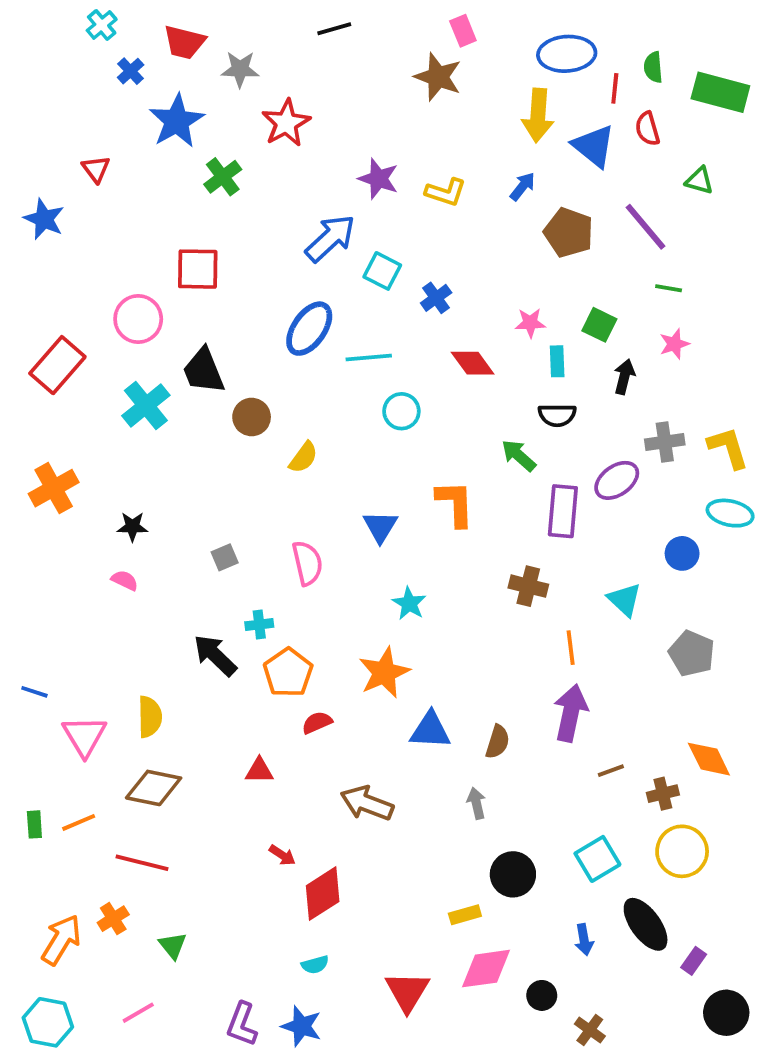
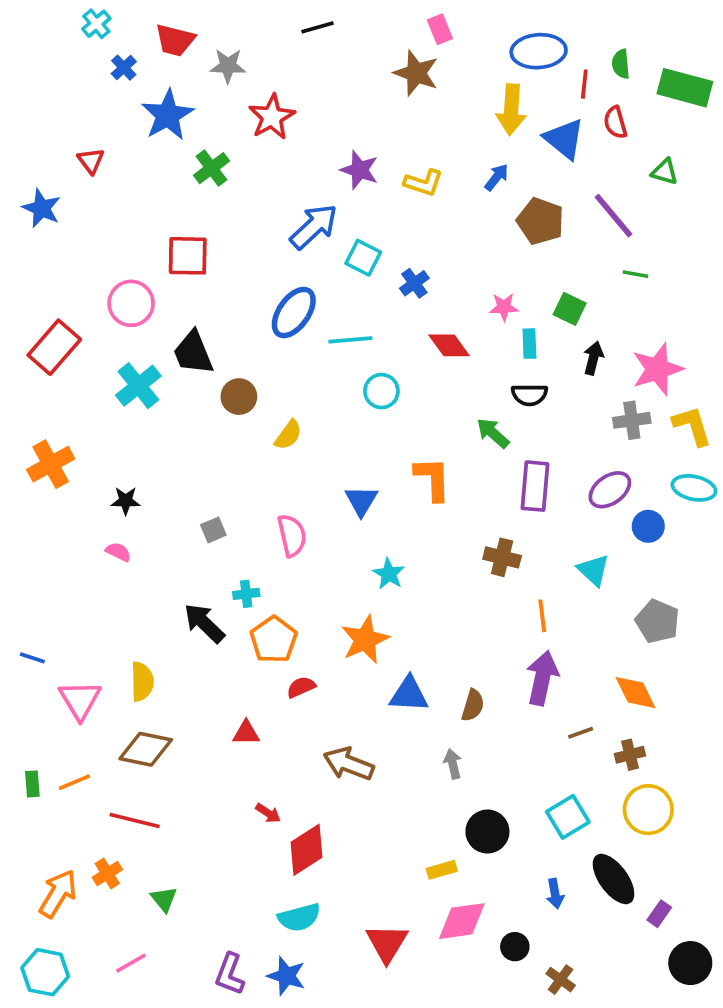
pink star: (674, 344) -> (657, 369), moved, size x1.8
purple ellipse: (617, 480) -> (610, 490), moved
orange diamond: (709, 759) -> (635, 693), moved
cyan semicircle: (315, 965) -> (299, 917), size x1.6

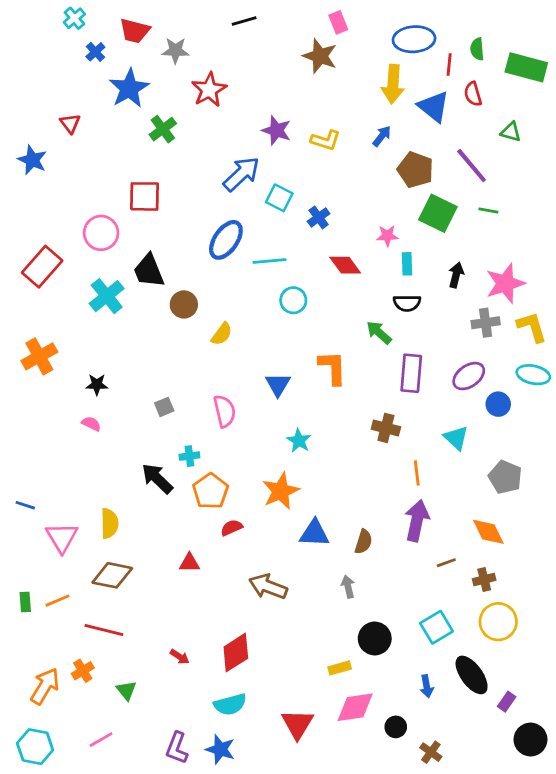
green square: (570, 309) -> (438, 213), moved, size x1.5
red arrow: (268, 813) -> (180, 657), moved

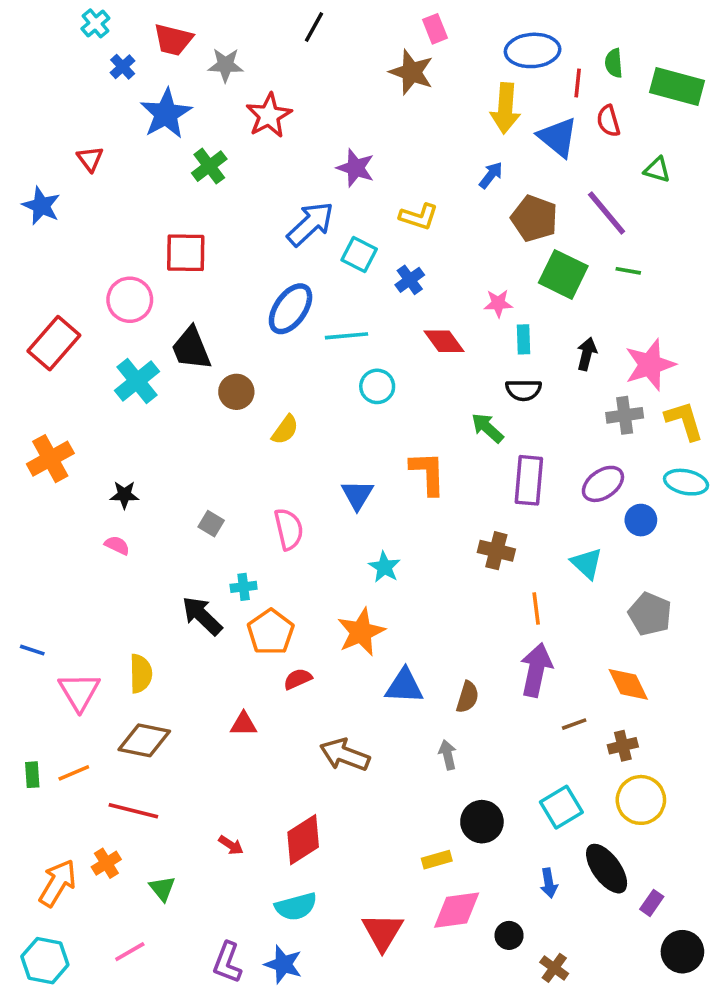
black line: (244, 21) -> (314, 27), turned -45
yellow L-shape: (326, 140) -> (419, 217), moved
gray square: (164, 407) -> (211, 524), turned -36

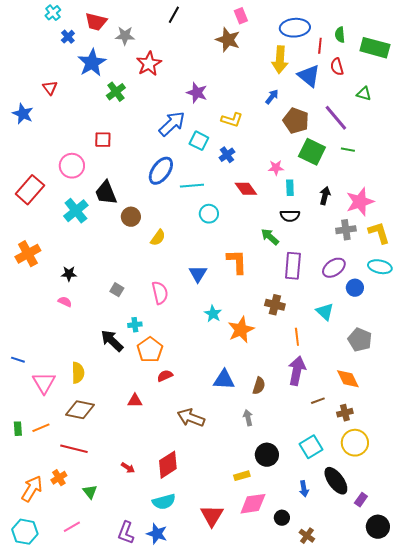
red square: (186, 253) -> (103, 140), size x0.7
orange star: (361, 632) -> (241, 330), moved

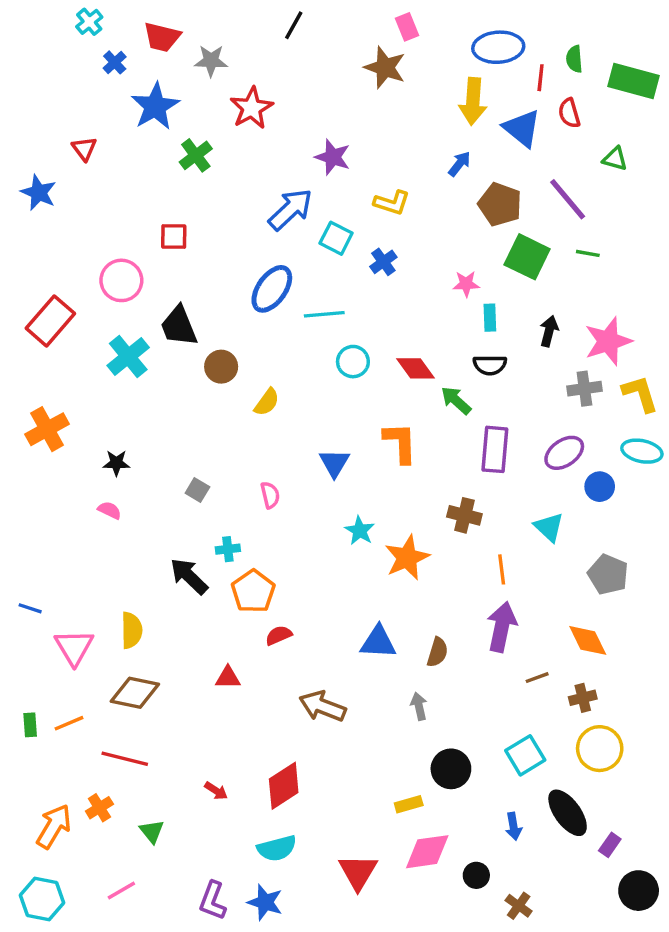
red diamond: (246, 189) -> (415, 368), moved
pink semicircle: (160, 293) -> (270, 495), size x0.7

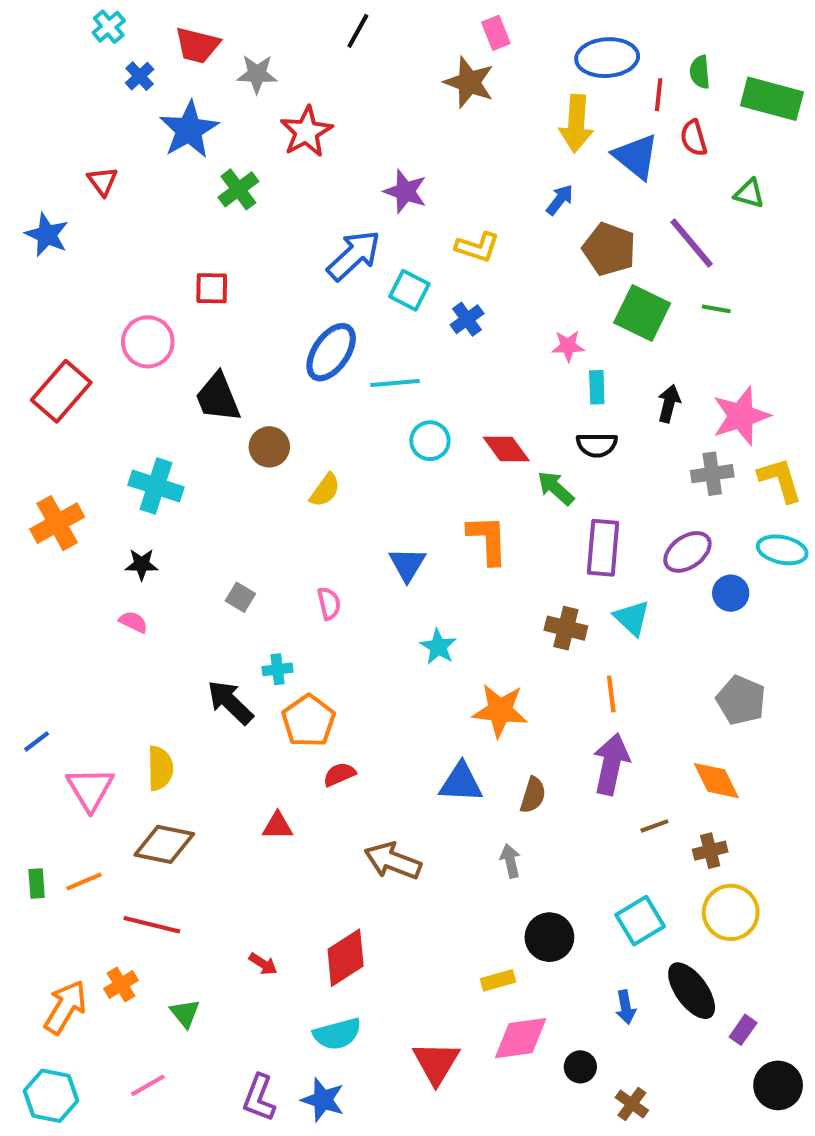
cyan cross: (128, 356) -> (156, 486), moved, turned -33
cyan triangle: (549, 527) -> (632, 618), moved
orange star: (407, 558) -> (500, 711), moved, turned 30
blue line: (30, 608) -> (37, 741), turned -55

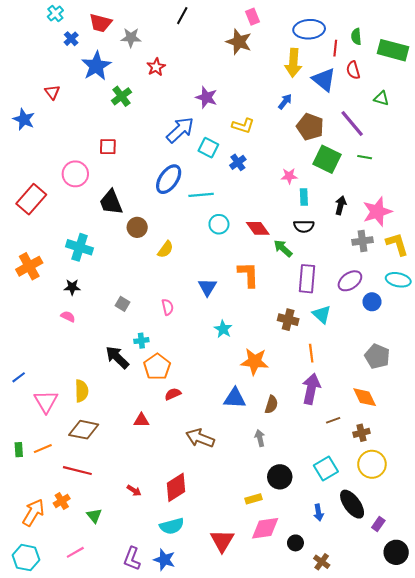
red star: (306, 132) -> (156, 67), size x0.7

